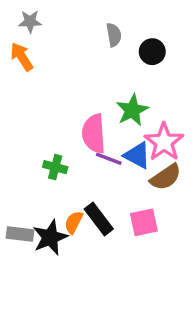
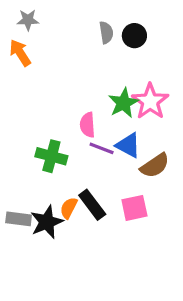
black circle: (152, 52) -> (134, 36), moved
pink semicircle: (94, 134) -> (87, 125), size x0.7
pink star: (164, 142) -> (150, 101), moved
green cross: (55, 167) -> (51, 156), size x1.4

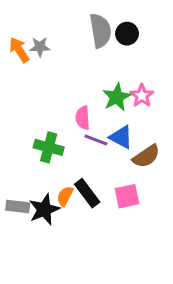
gray star: (28, 20) -> (40, 47), moved
gray semicircle: (106, 32) -> (100, 31), size x1.6
pink star: (150, 101) -> (142, 96), size x0.7

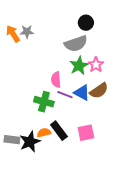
gray semicircle: (100, 31) -> (76, 44), moved, turned 80
green cross: (49, 147) -> (44, 102), moved
brown semicircle: (146, 156) -> (99, 91), moved
orange semicircle: (65, 196) -> (44, 133), turned 48

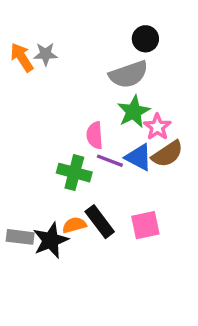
pink star: (96, 65) -> (157, 127), moved

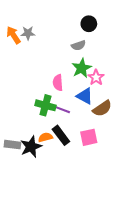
gray semicircle: (128, 74) -> (78, 45), size x0.6
brown semicircle: (167, 154) -> (102, 108), moved
purple line: (110, 161) -> (62, 109), moved

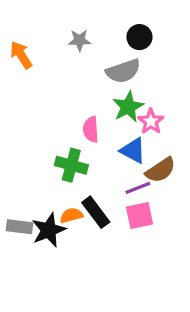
gray star: (28, 33) -> (79, 40), moved
gray semicircle: (78, 45) -> (123, 71), size x1.5
purple line: (62, 109) -> (138, 188), moved, turned -42

